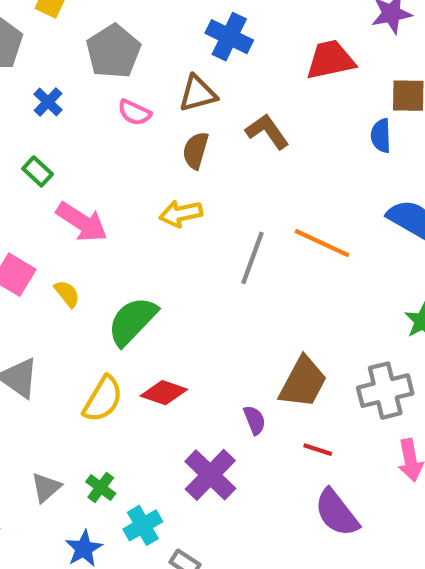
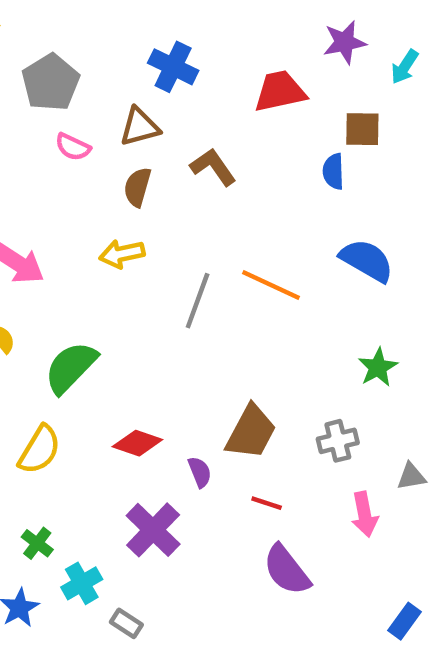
gray cross: (385, 391) -> (338, 441), size x0.7
red diamond: (164, 393) -> (137, 443), moved

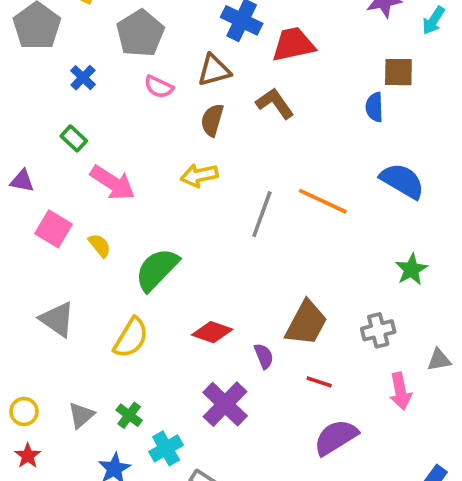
red trapezoid: (280, 91) -> (293, 44), moved
purple semicircle: (287, 570) -> (336, 437), turned 96

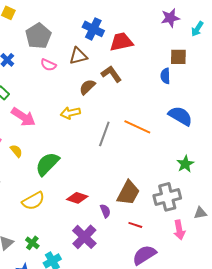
brown semicircle: (212, 120) -> (87, 87), moved, turned 30
gray cross: (378, 330) -> (167, 197), size x1.5
yellow semicircle: (131, 338) -> (33, 201), turned 30

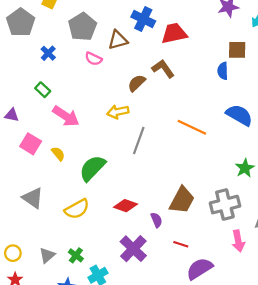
brown triangle: (78, 56) -> (118, 40), moved
gray line: (104, 134) -> (139, 140), moved
red line: (135, 225) -> (181, 244), moved

